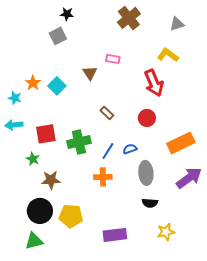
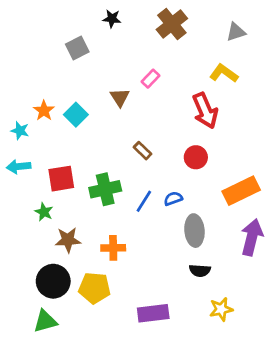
black star: (67, 14) -> (112, 19), moved
pink rectangle: (113, 59) -> (151, 79), turned -56
orange cross: (103, 177) -> (113, 248), moved
purple arrow: (189, 178) -> (252, 237), turned -40

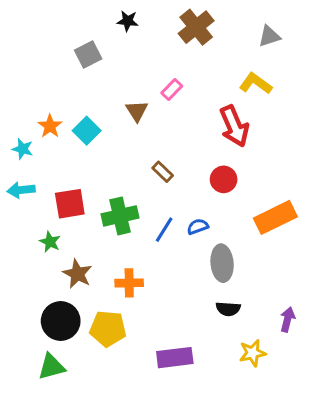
purple arrow: (252, 237) -> (288, 319), moved, size x0.6
brown star: (68, 240) -> (77, 274), turned 30

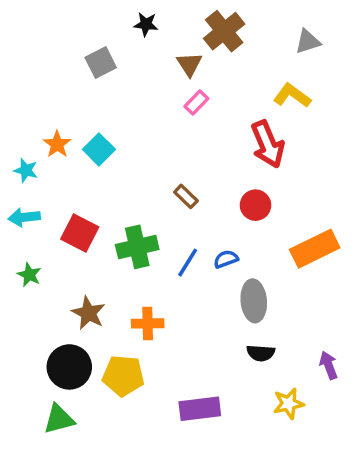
brown triangle: (137, 111) -> (189, 64), moved
red square: (70, 204) -> (80, 233), turned 36
green star: (50, 242) -> (29, 275), moved
purple arrow: (288, 319) -> (329, 365), turned -35

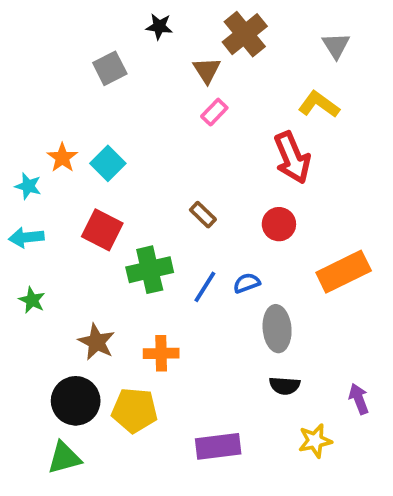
gray triangle: (308, 42) -> (336, 46), turned -44
red square: (80, 233) -> (102, 230), moved

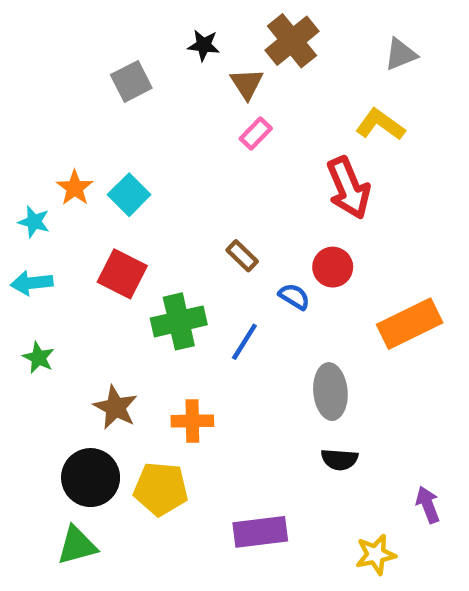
black star: (159, 27) -> (204, 45), moved
gray triangle: (336, 46) -> (401, 54), turned 40
blue semicircle: (247, 283) -> (294, 296), moved, turned 52
purple arrow: (359, 399) -> (428, 505), moved
yellow star: (315, 441) -> (376, 555), moved

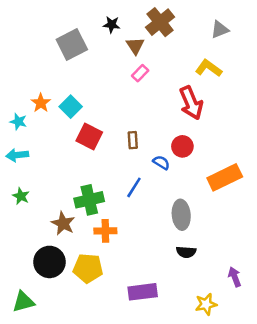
gray square: (131, 81) -> (72, 45), size x1.4
brown rectangle: (242, 256) -> (133, 140), turned 42
red square: (122, 274) -> (89, 136), moved
green cross: (179, 321) -> (89, 200), moved
green triangle: (77, 545) -> (23, 302), moved

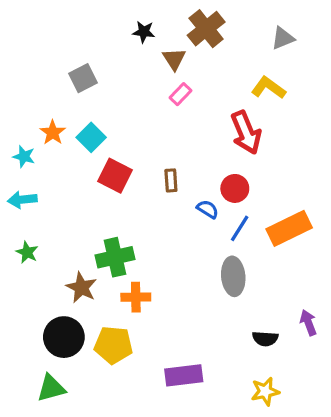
gray square: (72, 45) -> (83, 78), moved, size x0.7
blue line: (134, 187) -> (240, 228), moved
black semicircle: (186, 252) -> (265, 339), moved
purple arrow: (235, 277) -> (308, 323), moved
green triangle: (23, 302) -> (51, 388), moved

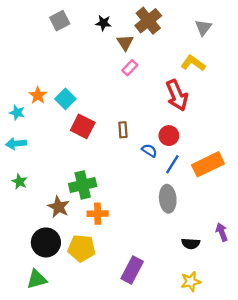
gray triangle: (283, 38) -> (203, 28), turned -30
gray square: (83, 78) -> (60, 21), moved
purple rectangle: (184, 375) -> (132, 270), turned -55

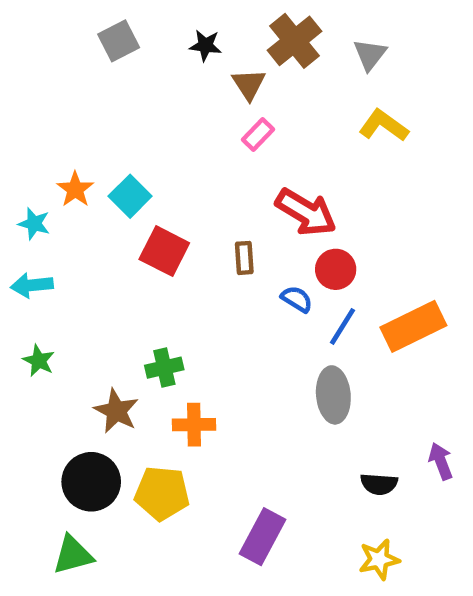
gray triangle: (203, 28) -> (370, 55), moved
red arrow: (177, 95) -> (306, 212), moved, turned -36
green cross: (83, 185) -> (164, 368), size x0.7

